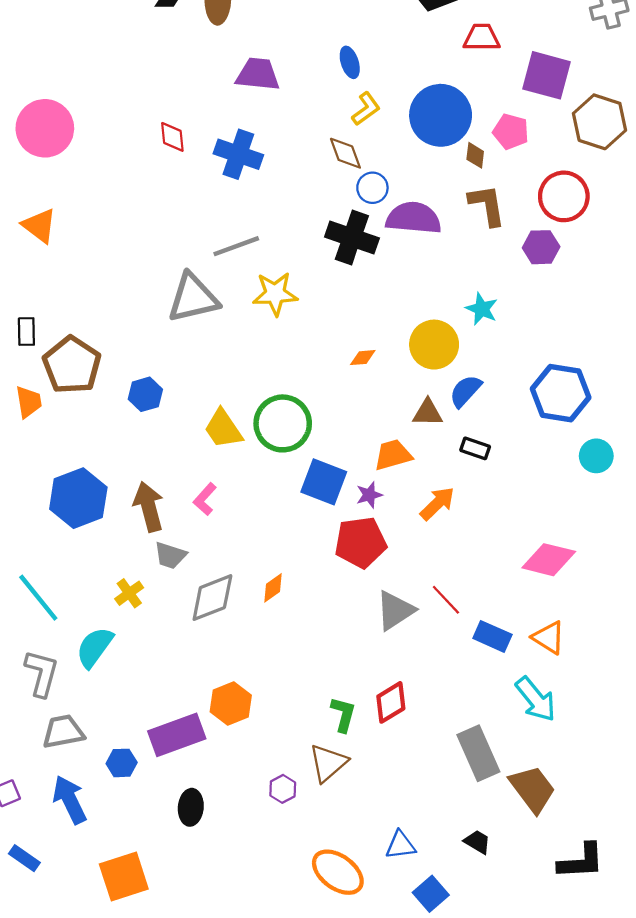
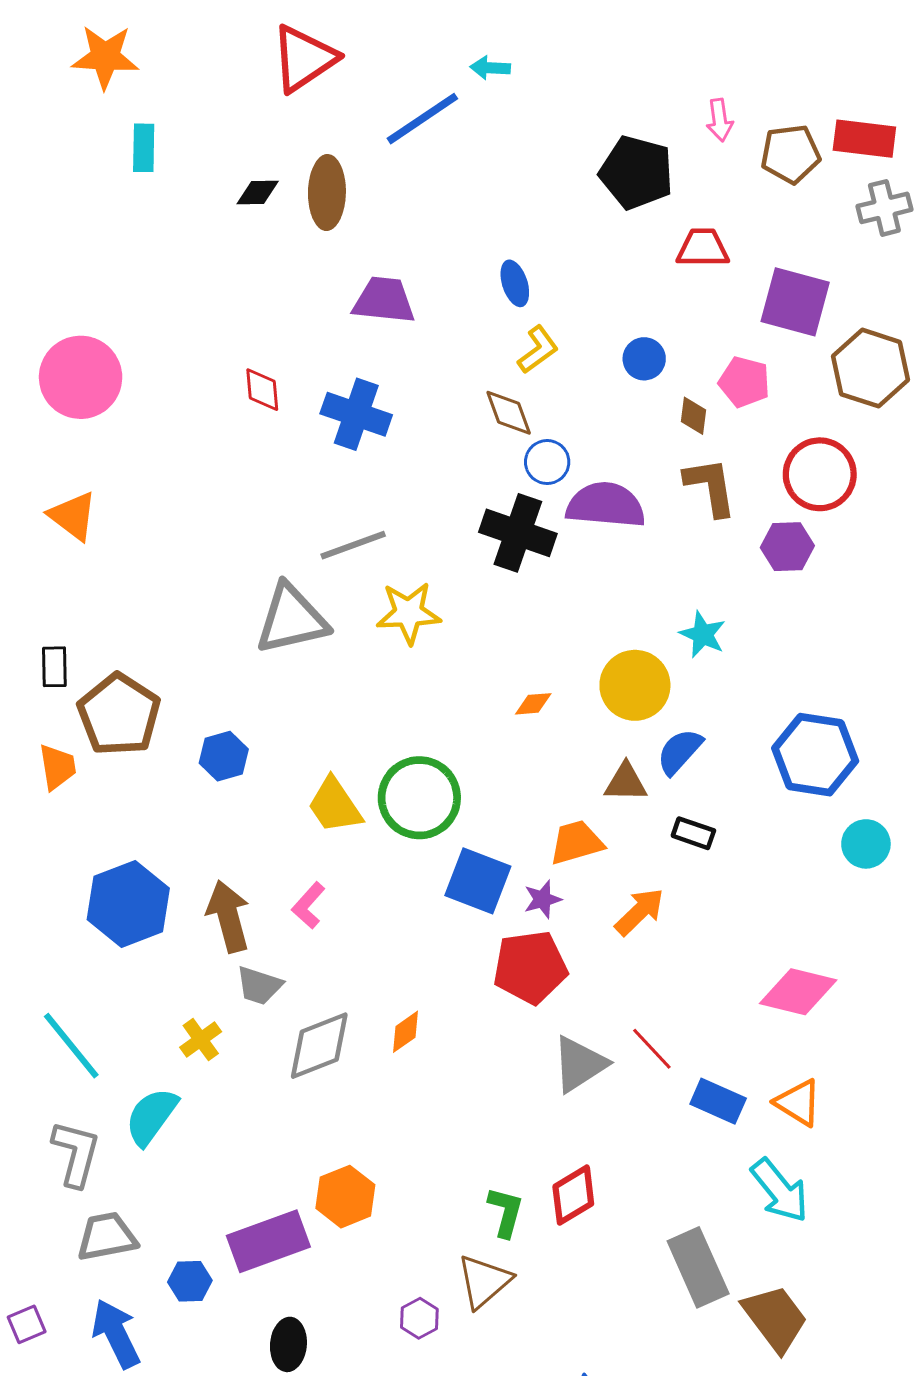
blue circle: (441, 115) -> (644, 359), size x0.5

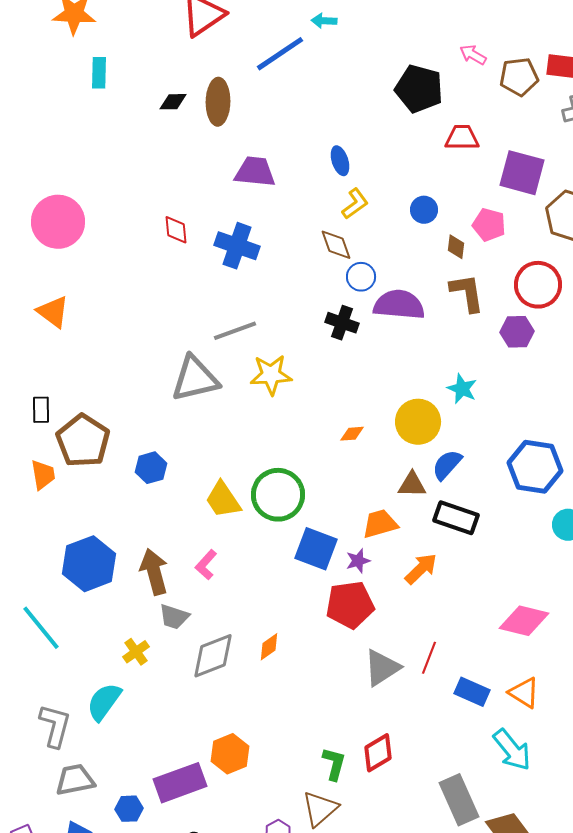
pink arrow: (720, 120) -> (473, 55), turned 128
black cross: (518, 533) -> (342, 323), size x0.7
black rectangle: (693, 833) -> (456, 518), size x1.6
cyan line: (71, 1046) -> (41, 628), moved
red line: (652, 1049) -> (429, 658), turned 64

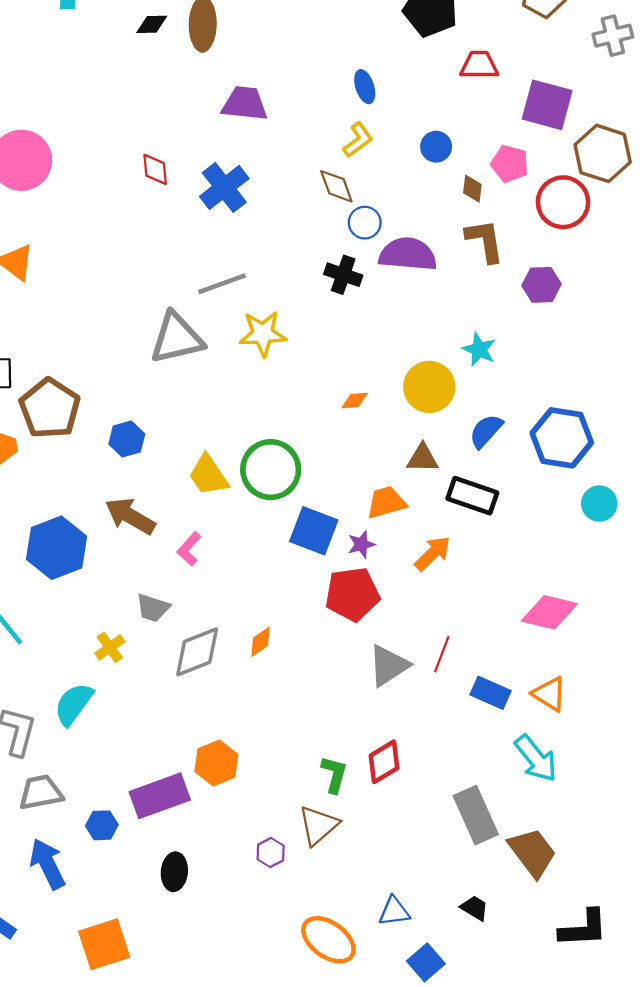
blue ellipse: (340, 161) -> (365, 87), moved
blue cross: (237, 246) -> (224, 187), turned 33
red circle: (538, 285) -> (563, 202), moved
blue semicircle: (447, 465) -> (486, 431), moved
brown arrow: (154, 572) -> (130, 516), moved, turned -45

